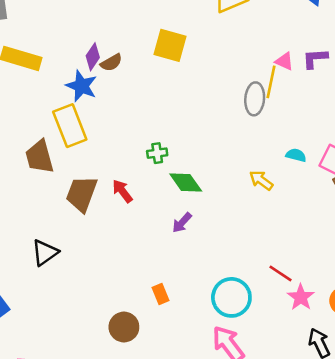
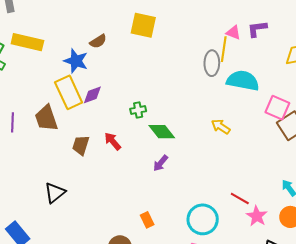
purple diamond: (93, 57) -> (92, 95), moved, turned 40
cyan semicircle: (296, 155) -> (243, 81), moved, size x2.0
brown trapezoid: (82, 194) -> (81, 145), size x0.7

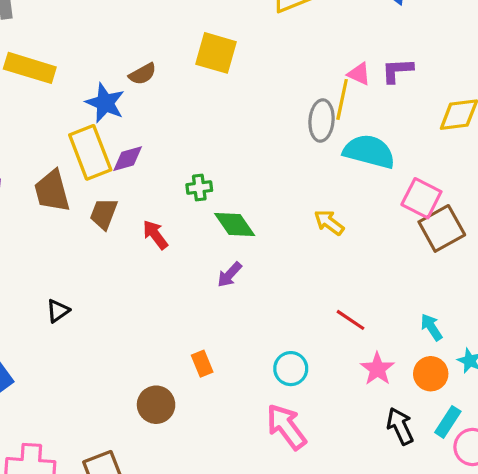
brown trapezoid: (81, 145) -> (104, 214), moved
black triangle: (55, 193) -> (58, 311), size x0.7
red line: (240, 198) -> (351, 320), moved
cyan circle: (203, 219) -> (291, 369), size x0.7

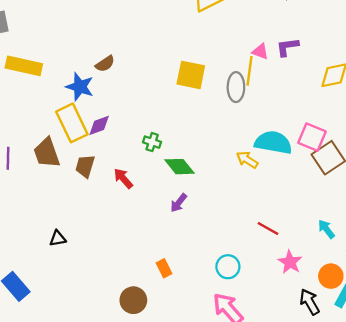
yellow square: (216, 53) -> (191, 75), moved
cyan semicircle: (369, 152) -> (273, 143), moved
green cross: (199, 188) -> (152, 142), turned 30
black triangle: (58, 311) -> (58, 238), turned 30
orange circle: (431, 374) -> (331, 276), moved

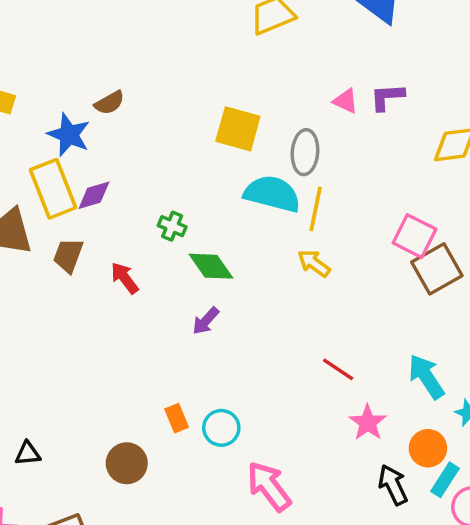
yellow line: (250, 71) -> (316, 209), moved
cyan semicircle: (273, 143) -> (272, 194), moved
cyan arrow: (326, 229) -> (426, 377), size x1.5
black triangle: (58, 238) -> (28, 454), moved
cyan circle: (228, 267) -> (221, 428), moved

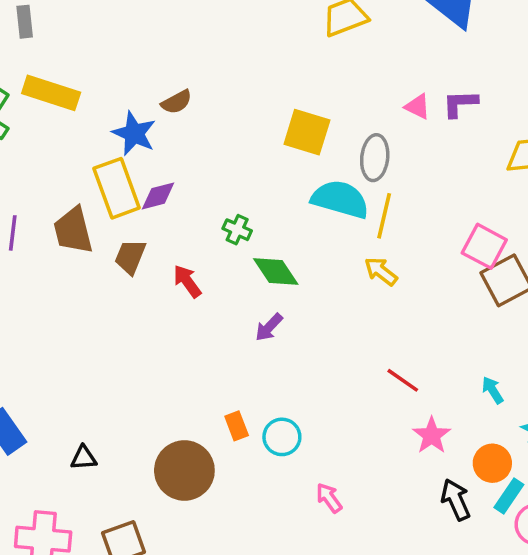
cyan arrow: (426, 377) -> (493, 390), size x0.6
brown circle: (127, 463) -> (184, 470), size x1.4
pink arrow: (269, 486) -> (329, 498), size x0.6

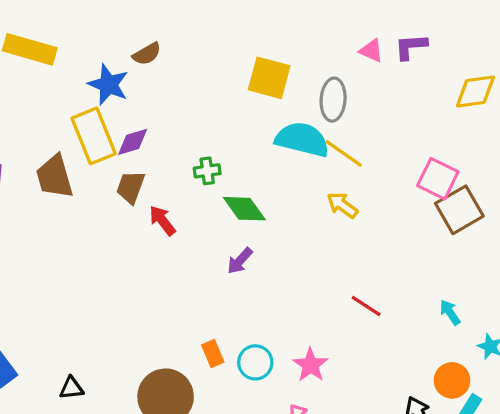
yellow line: (384, 216) -> (344, 153), turned -66
green cross: (237, 230) -> (207, 171), turned -30
brown trapezoid: (130, 257) -> (131, 187), moved
pink star: (432, 435) -> (311, 365), moved

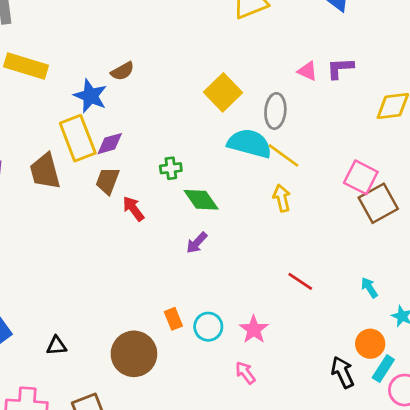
yellow square: (269, 78) -> (223, 92), turned 30
yellow arrow: (342, 205) -> (282, 198), turned 40

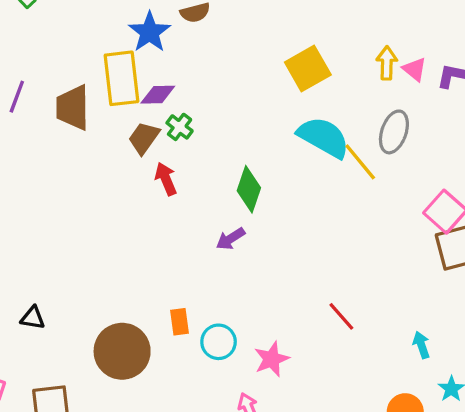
gray ellipse: (275, 111) -> (394, 132), moved
green cross: (171, 168) -> (180, 127), moved, turned 30
yellow arrow: (282, 198) -> (387, 63), moved
green diamond: (201, 200) -> (249, 189), turned 39

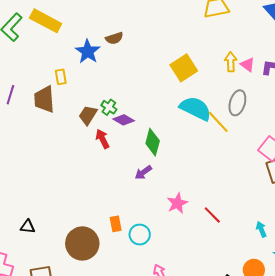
yellow rectangle: (122, 78) -> (61, 77), moved, size x0.5
purple diamond: (158, 95) -> (124, 120), moved, turned 35
pink star: (272, 359) -> (177, 203), moved

